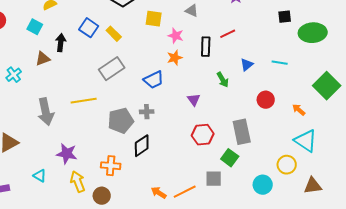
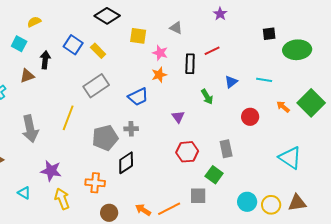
yellow line: (84, 101) -> (68, 118), turned -60
orange arrow: (299, 110) -> (283, 107), moved
gray rectangle: (242, 132) -> (226, 149), size x0.7
yellow circle: (287, 165) -> (271, 205), moved
brown circle: (102, 196) -> (109, 213), moved

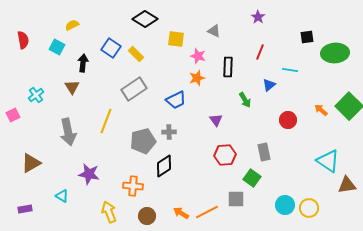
red line: (212, 51) -> (260, 52), moved, turned -42
brown triangle: (27, 76) -> (72, 87), moved, turned -42
cyan line: (264, 80) -> (290, 70), moved
yellow arrow: (62, 199) -> (109, 212), moved
brown triangle: (297, 203) -> (347, 185), moved

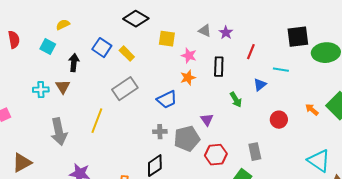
purple star: (258, 17) -> (226, 33), moved
black square: (307, 37) -> (298, 37), size x1.6
cyan cross: (36, 95) -> (41, 90), moved, turned 35
gray pentagon: (143, 141) -> (187, 139), moved

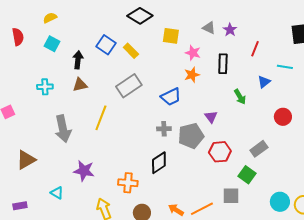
yellow semicircle: (63, 25) -> (50, 18), moved
brown triangle: (63, 87) -> (80, 85), moved, turned 49
gray rectangle: (255, 152) -> (259, 149), turned 66

